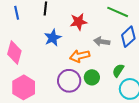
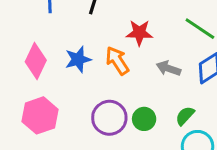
blue star: (53, 38) -> (78, 59), moved
orange arrow: (80, 56) -> (117, 61), moved, turned 60

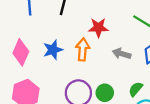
orange arrow: (117, 61) -> (83, 49), turned 40

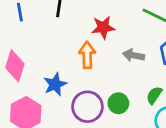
blue star: (53, 50) -> (55, 84), moved

